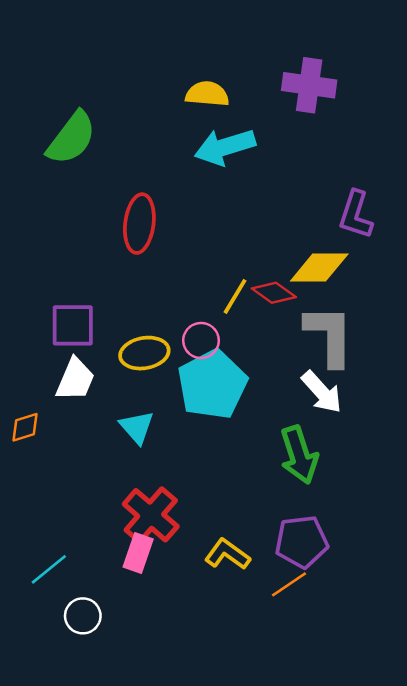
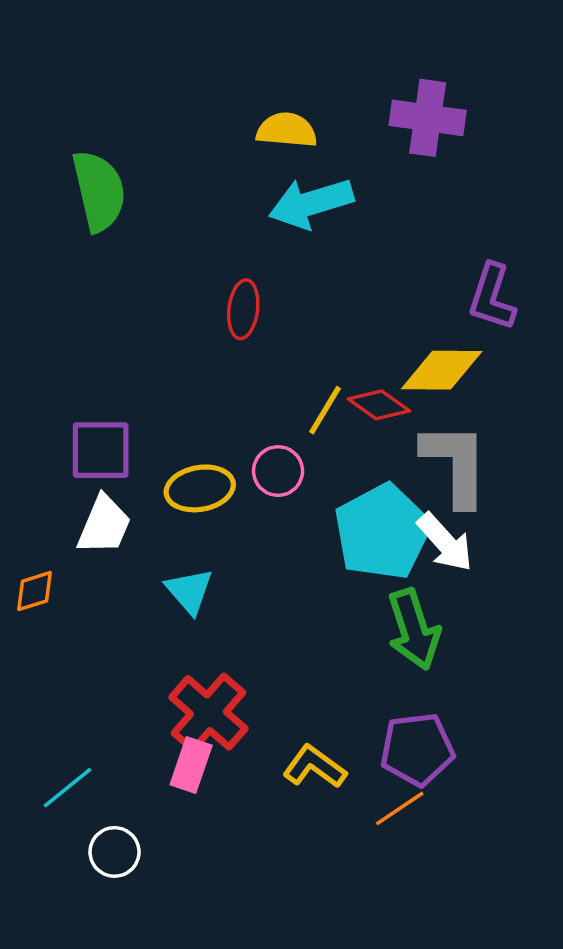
green semicircle: (71, 138) -> (99, 191), turned -50
red ellipse: (139, 224) -> (243, 309), moved, size x0.7
cyan pentagon: (212, 384) -> (382, 532), moved

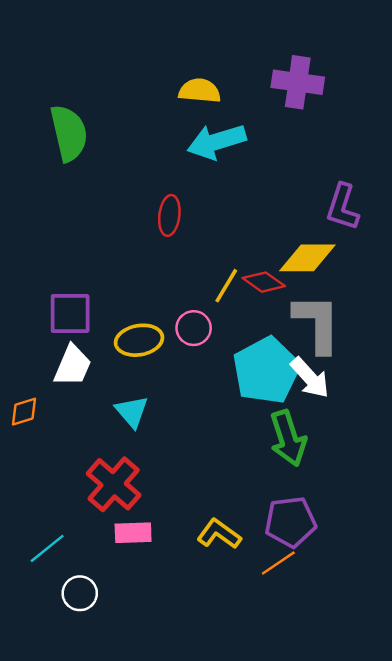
red cross: (208, 713) -> (114, 484), moved
pink rectangle: (191, 765) -> (133, 533), turned 69

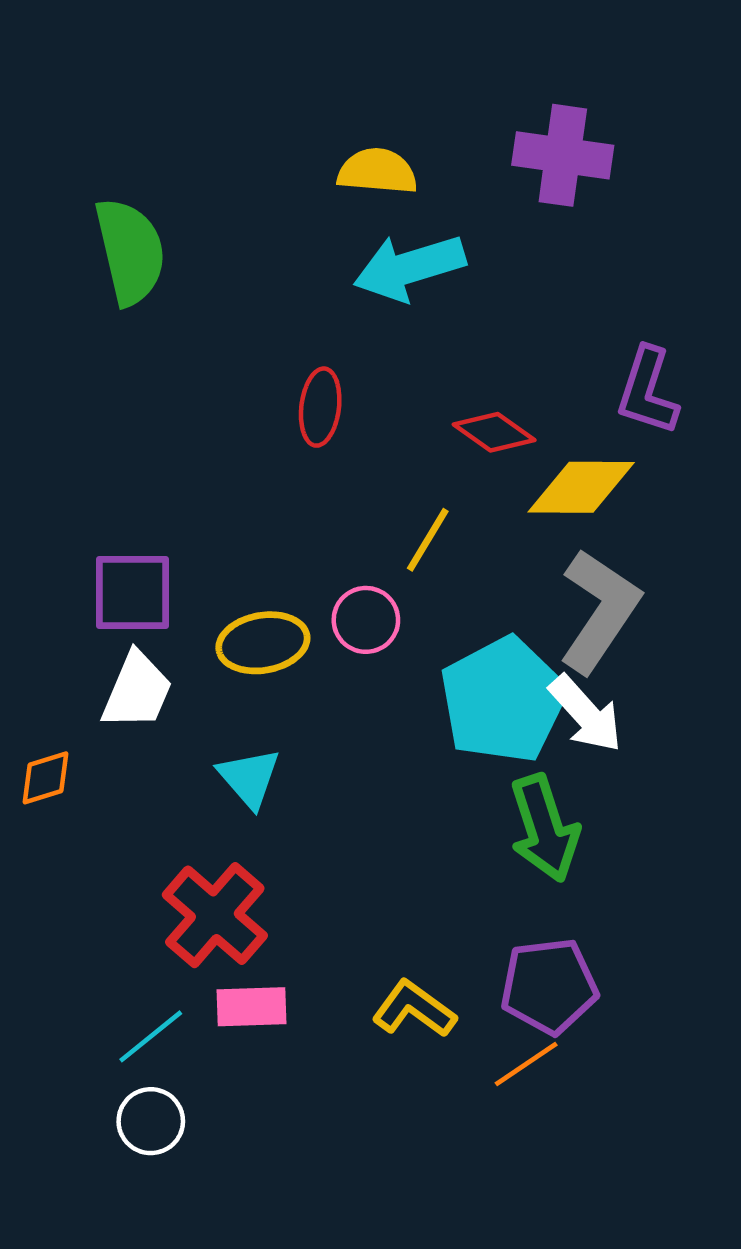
red diamond: (264, 282) -> (494, 432), moved
gray L-shape: (317, 323) -> (599, 611), turned 34
cyan line: (47, 548) -> (151, 1036), moved

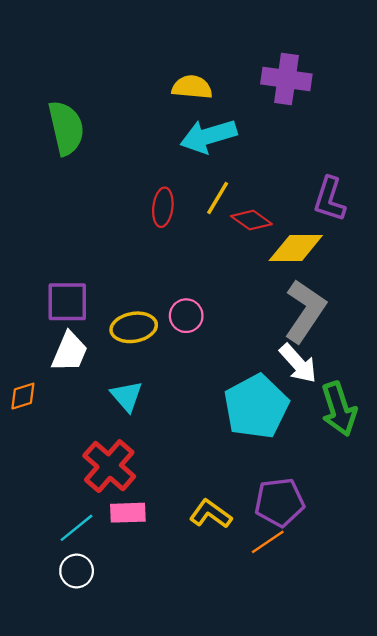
yellow line: (428, 540) -> (218, 198), moved
cyan pentagon: (503, 700) -> (256, 407), moved
green arrow: (544, 828) -> (339, 409), moved

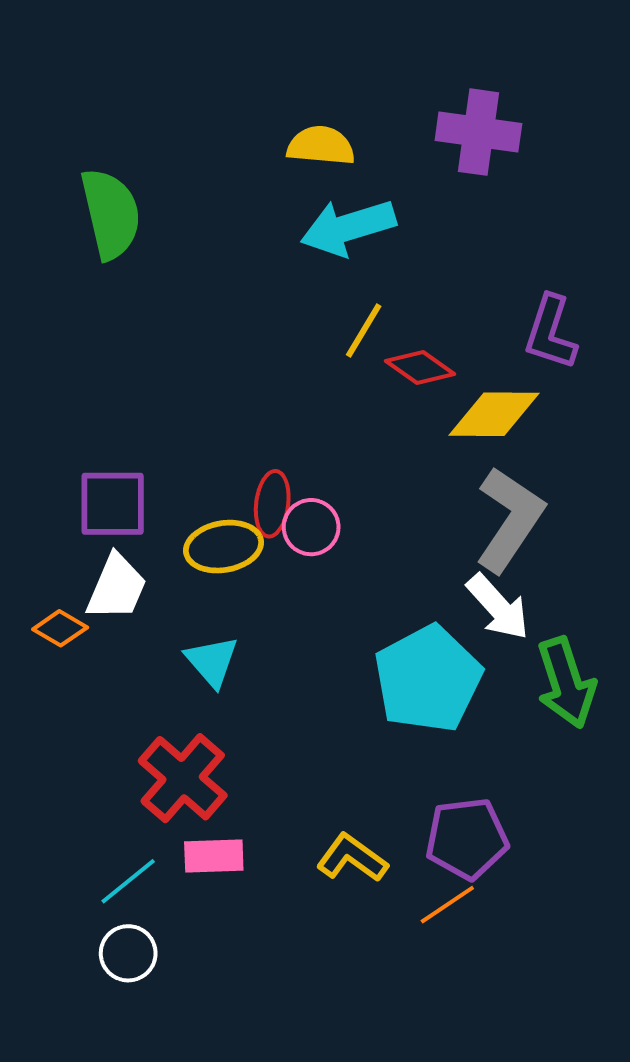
red ellipse: (163, 207) -> (272, 504), moved
orange diamond: (23, 396) -> (60, 628), moved, turned 48

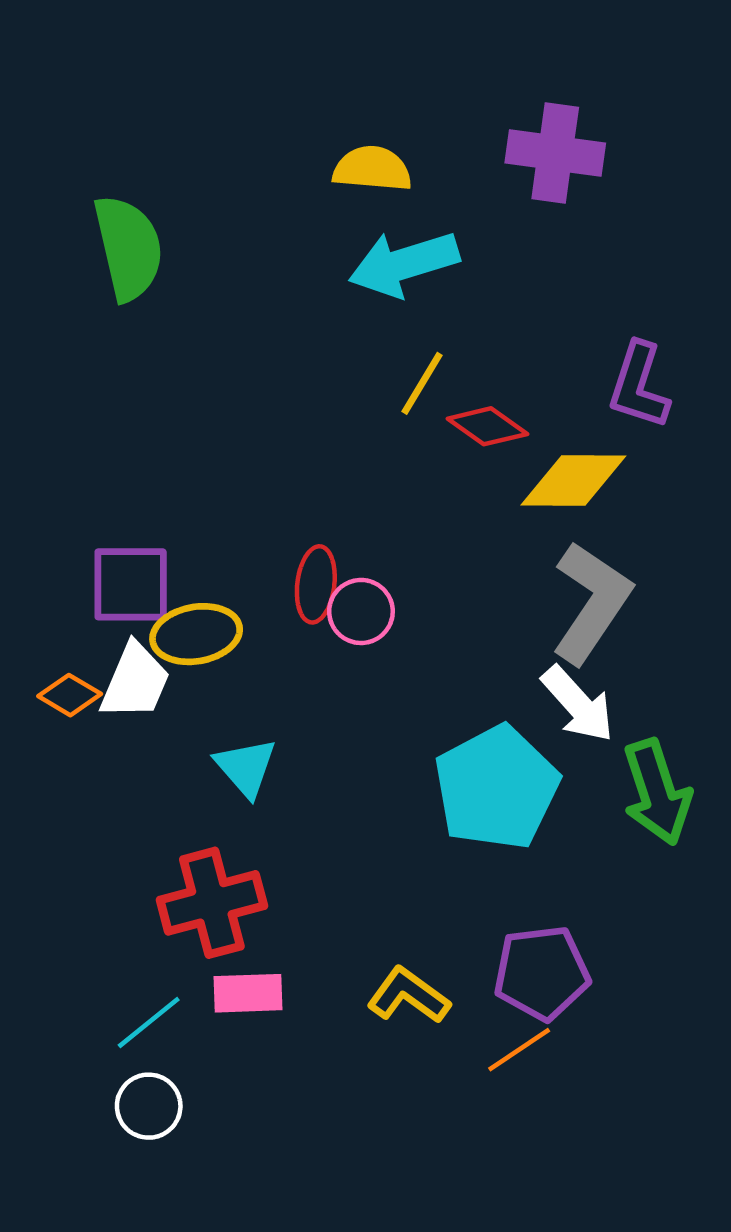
yellow ellipse: (224, 547) -> (196, 634), moved
orange diamond: (60, 628) -> (70, 695), moved
red cross: (183, 778) -> (212, 903), turned 34

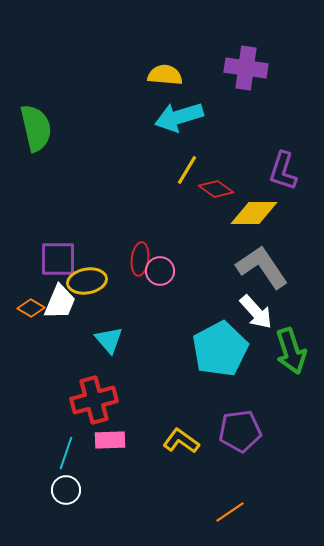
green semicircle: (128, 248) -> (36, 128), moved
gray L-shape: (591, 602) -> (262, 267), turned -68
cyan line: (149, 1023) -> (66, 453), turned -32
orange line: (519, 1050) -> (230, 512), moved

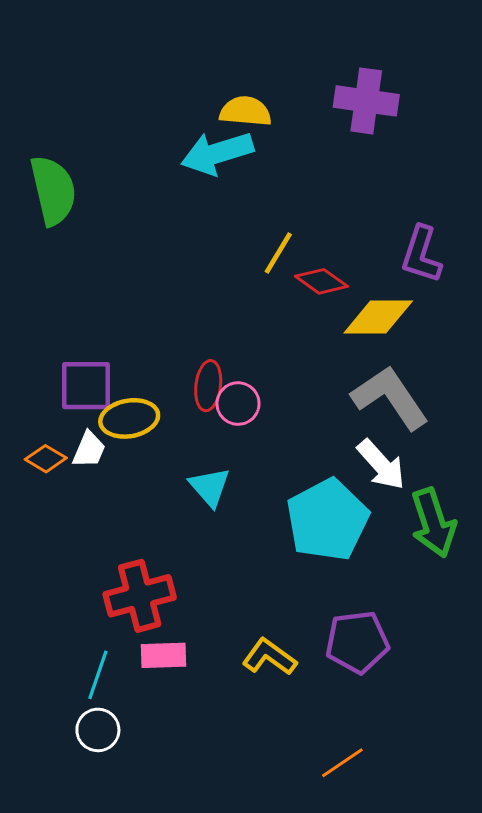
cyan arrow: (179, 117) -> (217, 153), moved
white trapezoid: (60, 302) -> (89, 450), size x0.7
cyan triangle: (109, 340) -> (210, 487), moved

